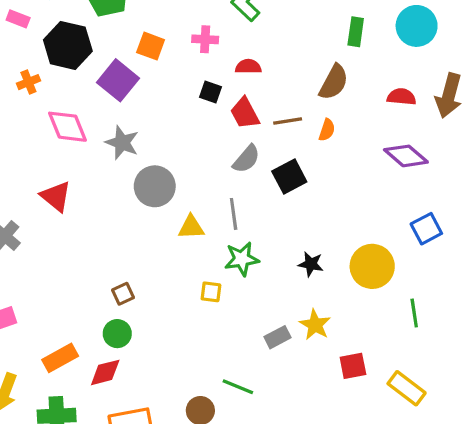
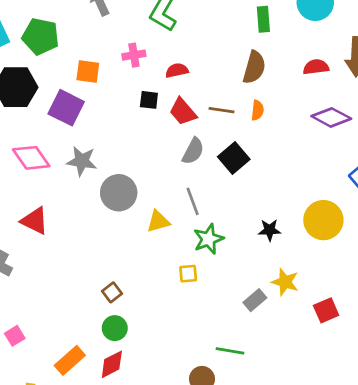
brown line: (288, 121) -> (222, 110), turned 30

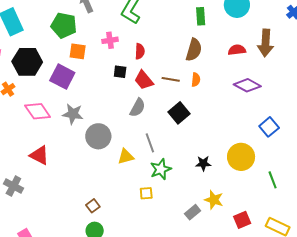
green pentagon: (41, 36) -> (64, 25), moved
red semicircle: (177, 70) -> (140, 51), turned 105
gray semicircle: (193, 151) -> (138, 108), moved

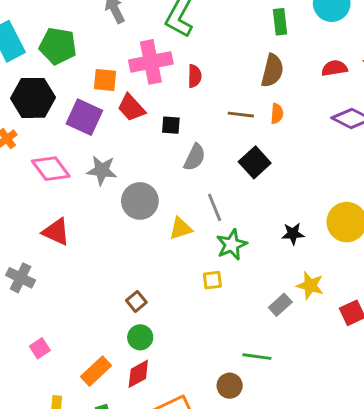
green pentagon: (64, 25) -> (58, 46), moved
pink cross: (110, 40) -> (151, 62), size x1.8
black square: (120, 72) -> (171, 125), moved
red trapezoid: (144, 80) -> (131, 108), moved

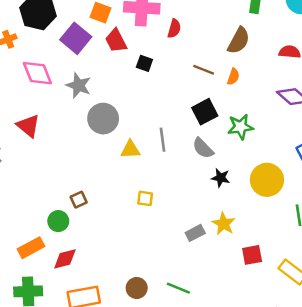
gray semicircle: (195, 157) -> (203, 148), moved, turned 95
green star: (232, 245) -> (241, 127), moved
green circle: (140, 337) -> (58, 221), moved
green line: (257, 357) -> (178, 288), moved

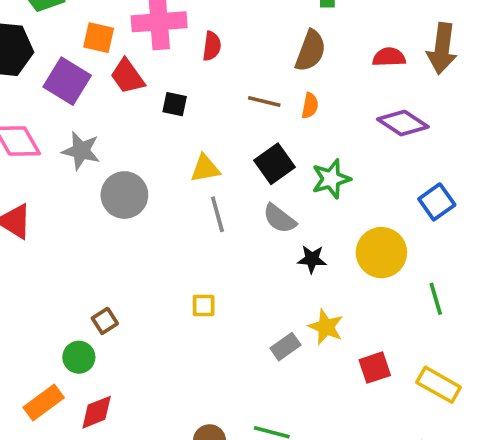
yellow triangle: (130, 150) -> (205, 168), moved

